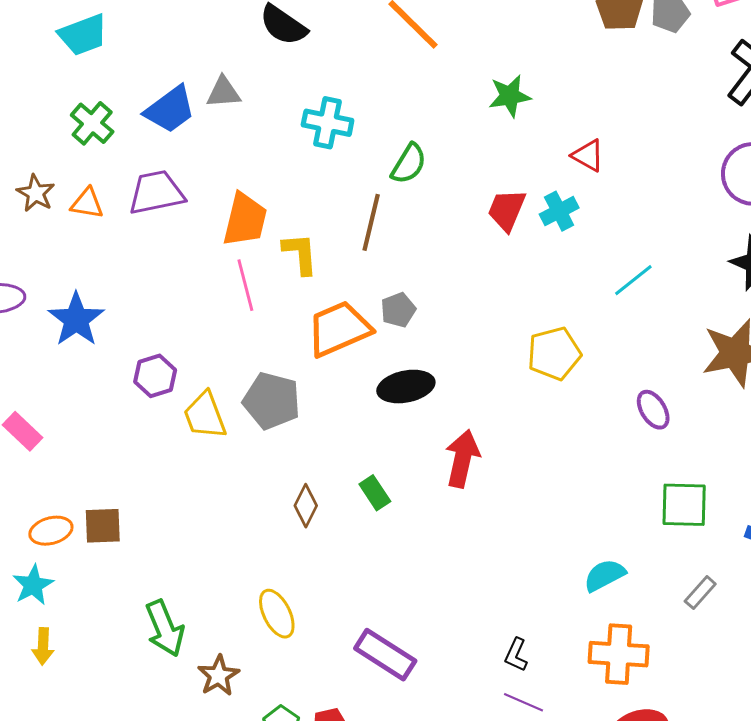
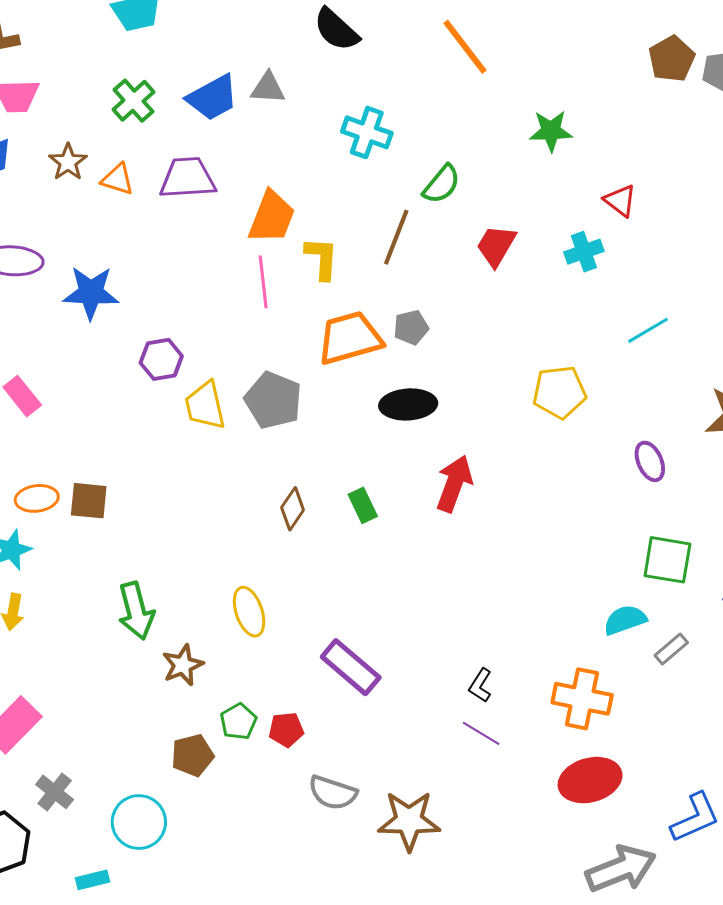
red trapezoid: (507, 210) -> (496, 246), moved
blue star: (76, 319) -> (91, 293), turned 30
cyan semicircle: (605, 575) -> (625, 620), moved

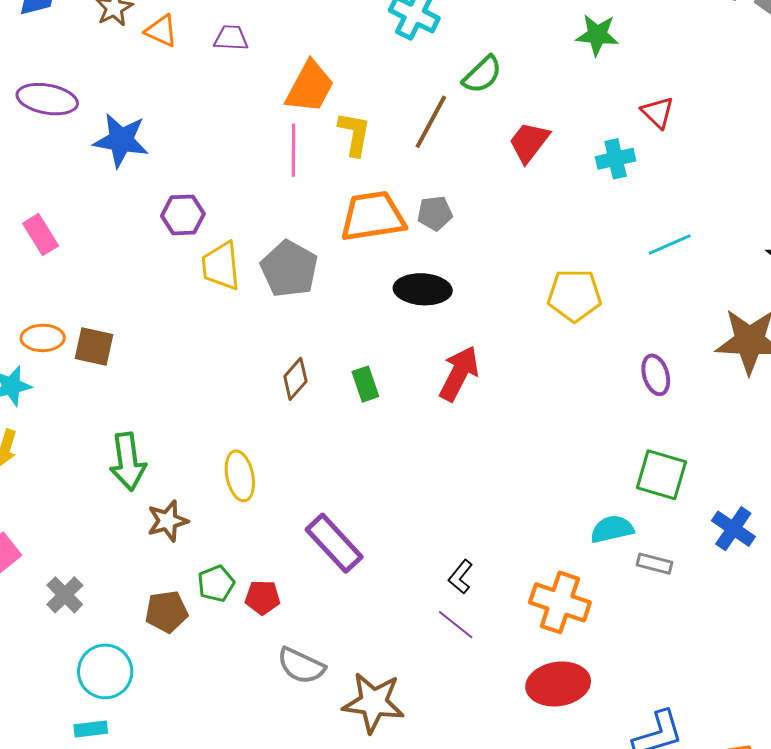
purple trapezoid: (188, 178) -> (231, 38), size x0.6
gray rectangle: (671, 649) -> (654, 564), turned 48
gray cross: (55, 792) -> (65, 595), moved
cyan rectangle: (92, 880) -> (91, 729), moved

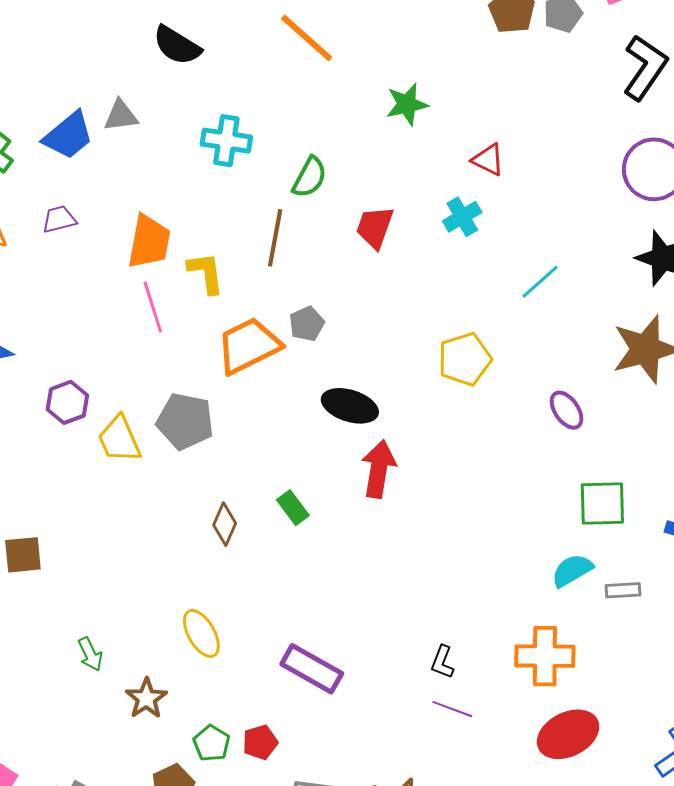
black ellipse: (423, 289) -> (350, 406), moved, turned 32
green arrow: (128, 462) -> (90, 654), size x0.6

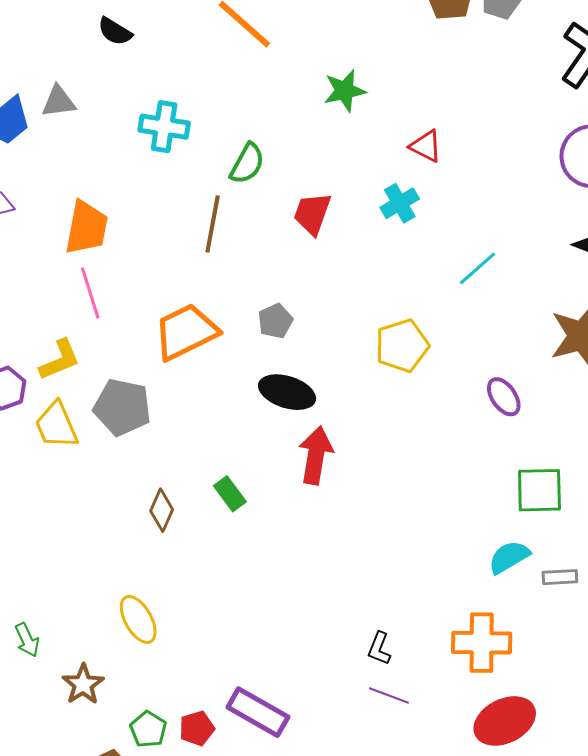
black semicircle: (177, 45) -> (115, 31), size x0.7
yellow L-shape: (206, 273) -> (60, 360), moved, turned 75
gray pentagon: (307, 324) -> (275, 321), moved
purple rectangle: (312, 669) -> (258, 712), moved

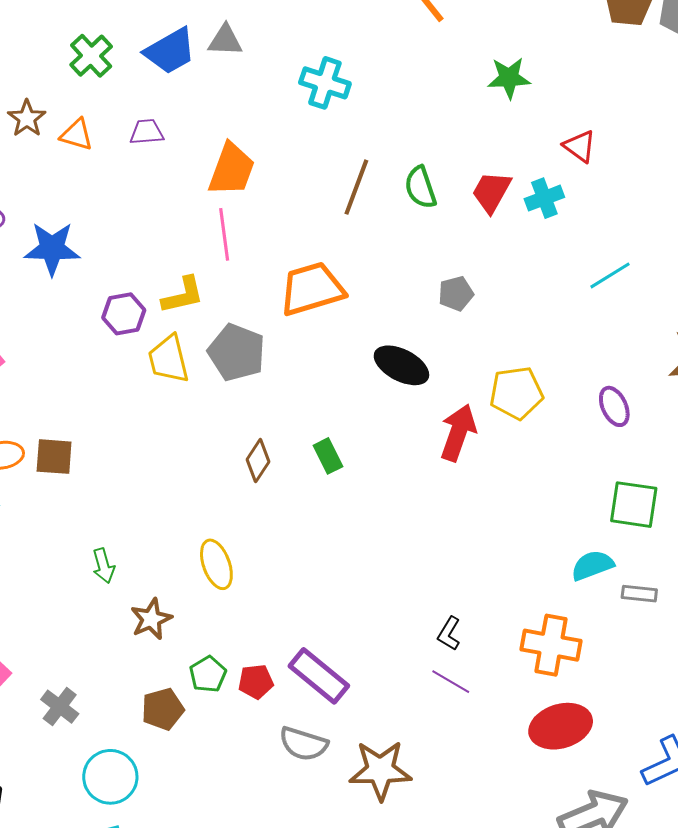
green semicircle: (247, 164) -> (420, 187), moved, turned 123
red trapezoid: (312, 214) -> (491, 192), moved
gray pentagon: (275, 321) -> (456, 294), moved
yellow pentagon: (402, 346) -> (516, 393), moved
red arrow: (316, 455) -> (458, 433), moved

